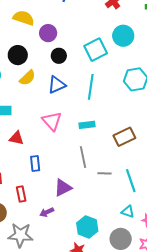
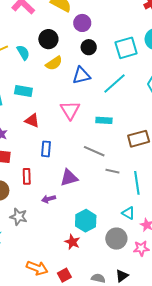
cyan line: (91, 87) -> (115, 83), turned 30
gray line: (83, 157) -> (94, 151), turned -65
gray star: (20, 235) -> (19, 217), size x0.7

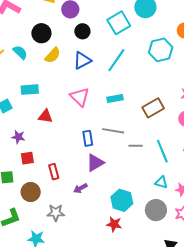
blue rectangle: (46, 149) -> (88, 138), moved

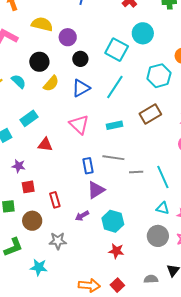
cyan square: (119, 23) -> (117, 50), turned -30
cyan rectangle: (30, 90) -> (29, 118), turned -30
brown rectangle: (153, 108) -> (150, 114), moved
cyan hexagon: (122, 200) -> (113, 221), moved

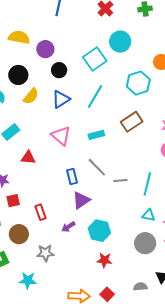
cyan square: (117, 50) -> (95, 59), turned 30
gray line: (113, 158) -> (97, 167), turned 40
cyan line: (163, 177) -> (147, 184), turned 40

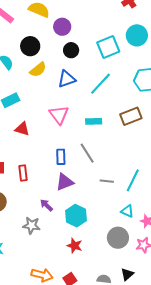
gray line: (120, 180) -> (107, 181), moved
red rectangle: (41, 212) -> (23, 173), moved
purple arrow: (68, 227) -> (46, 205), turned 64
gray star: (45, 253) -> (31, 225), moved

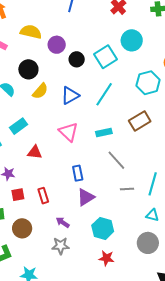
black circle: (71, 50) -> (77, 59), moved
gray line: (87, 153) -> (116, 160), moved
purple arrow: (46, 205) -> (63, 222), moved

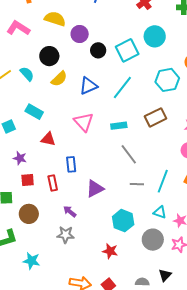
cyan rectangle: (18, 126) -> (34, 112), turned 60
blue rectangle: (78, 173) -> (71, 164), moved
cyan hexagon: (103, 228) -> (123, 221), moved

